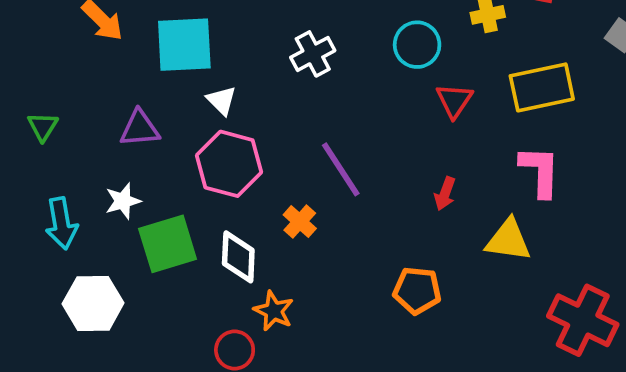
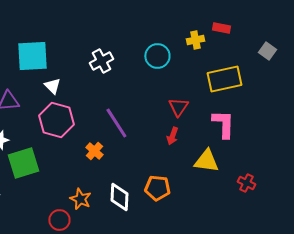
red triangle: (454, 101) -> (178, 107), moved
white diamond: (238, 257) -> (119, 197), moved
red cross: (583, 320) -> (246, 183), moved, size x0.5

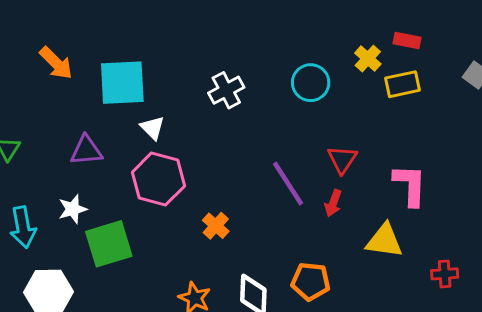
yellow cross: (195, 40) -> (368, 59), turned -36
yellow rectangle: (224, 79) -> (402, 84), moved, size x0.7
purple line: (116, 123) -> (288, 184), moved
red cross: (246, 183) -> (445, 274), turned -30

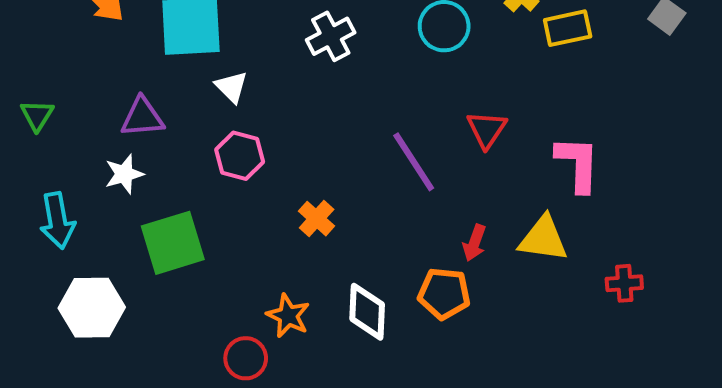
pink hexagon: (158, 179) -> (240, 156), size x0.7
red arrow: (333, 203) -> (474, 243), moved
white star: (73, 209) -> (124, 174), moved

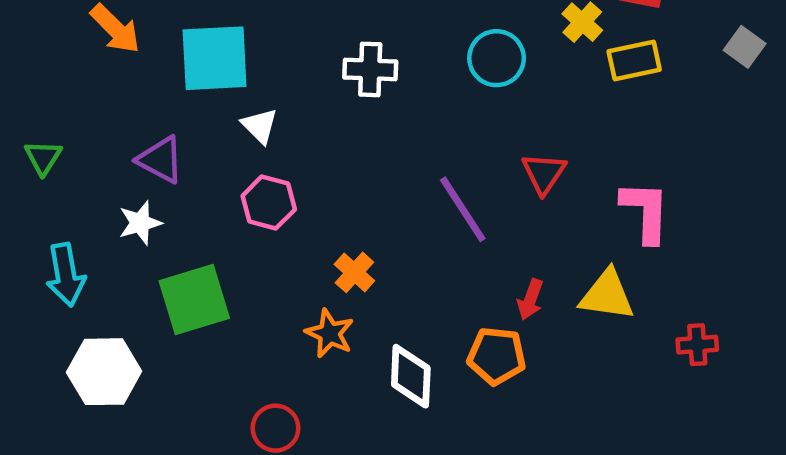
white cross: (331, 36) -> (370, 69), turned 30
purple triangle: (142, 117) -> (160, 160), turned 33
orange star: (288, 316) -> (330, 333), moved

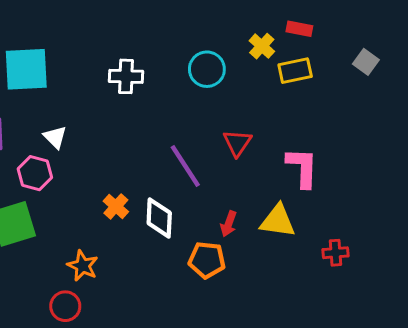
white triangle: (260, 126) -> (55, 137), moved
pink hexagon: (269, 203) -> (35, 173), moved
orange star: (330, 333) -> (83, 266), moved
white diamond: (411, 376) -> (159, 218), moved

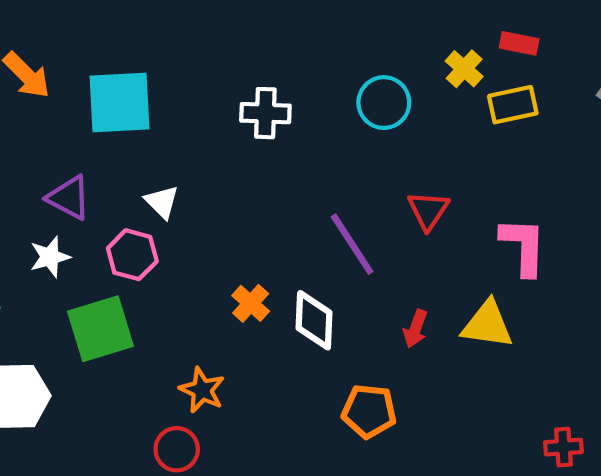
red cross: (336, 253) -> (563, 447), moved
orange pentagon: (207, 260) -> (369, 411), moved

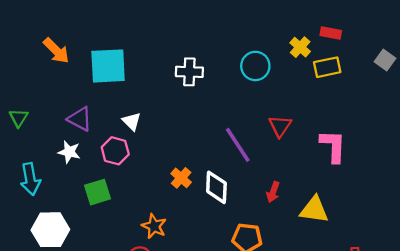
white star: (50, 257) -> (69, 152), turned 30
yellow triangle: (487, 324) -> (314, 210), moved
green square: (101, 329) -> (97, 192), size x0.7

